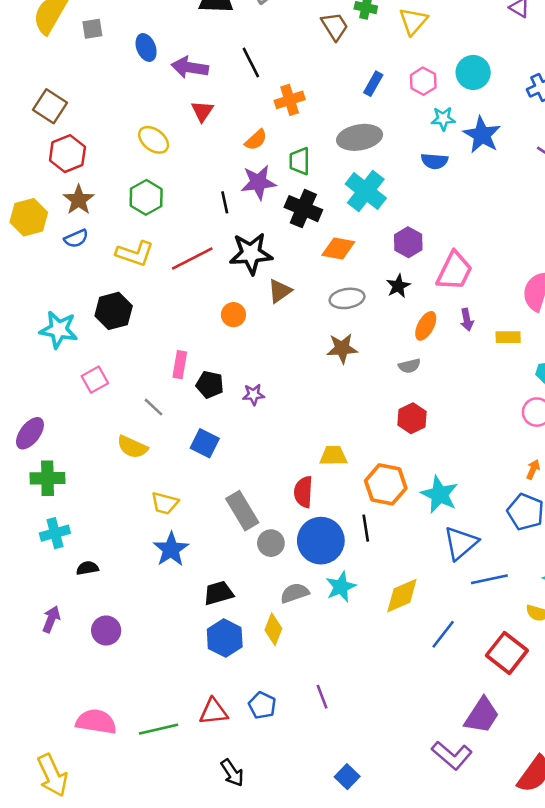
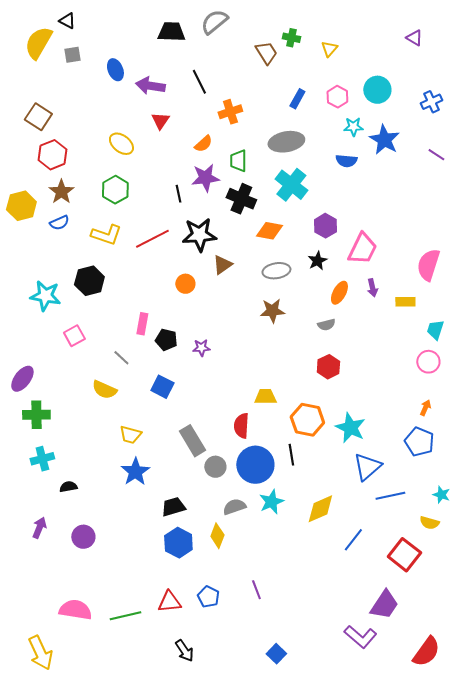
yellow triangle: (413, 21) -> (329, 49), size x0.7

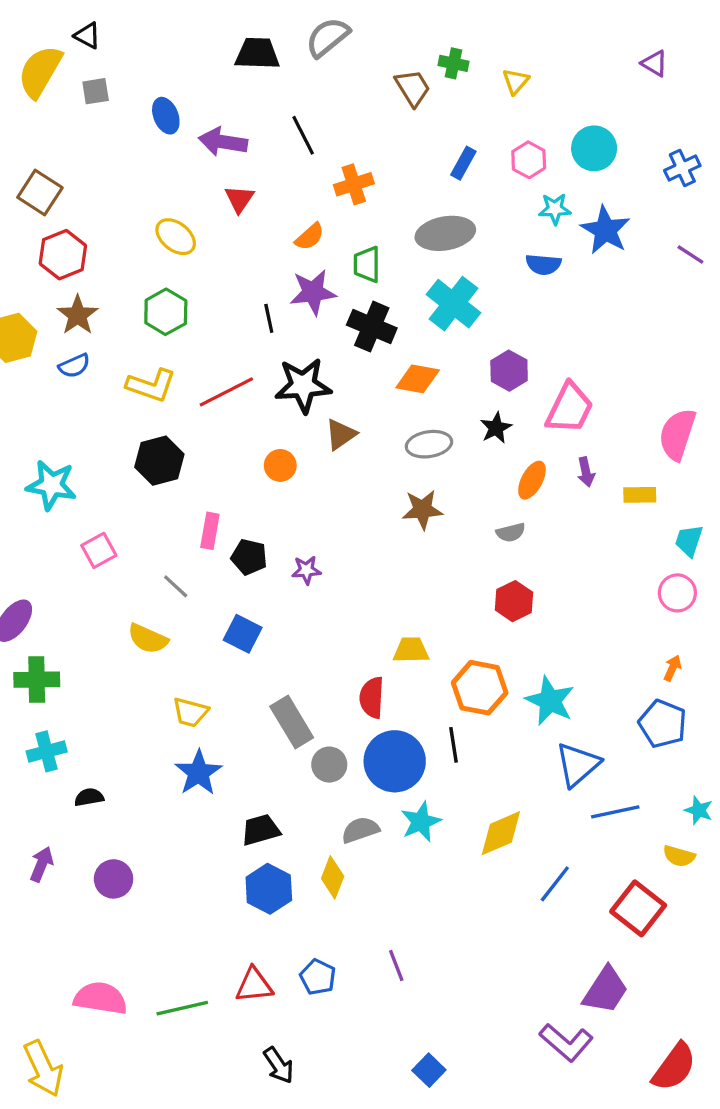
black hexagon: (89, 281) -> (159, 461), moved

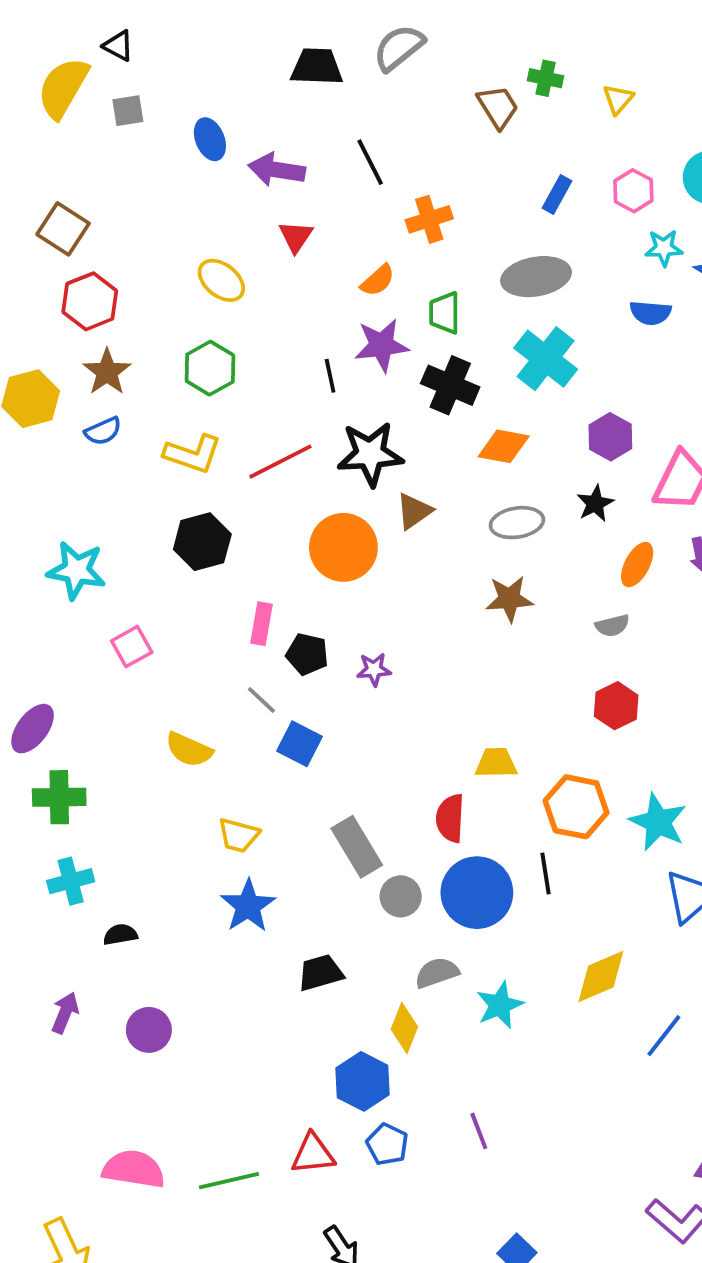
orange circle: (280, 465) -> (343, 547), size x1.8
gray line: (176, 586) -> (261, 700), moved
cyan star: (421, 822) -> (500, 1005), moved
blue hexagon: (269, 889) -> (362, 1081), moved

